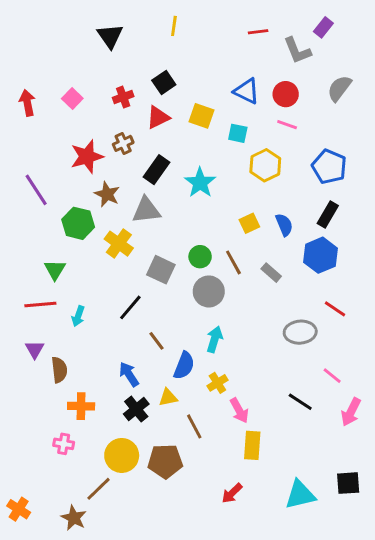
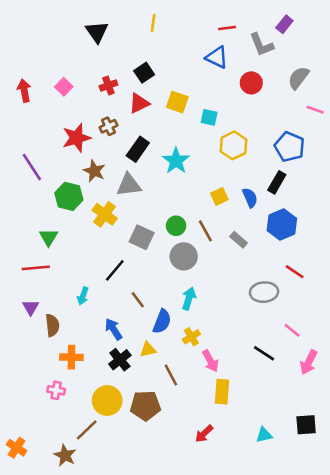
blue triangle: (246, 91) -> (217, 57), moved
pink line: (287, 125) -> (315, 110), moved
black rectangle: (328, 215) -> (277, 182), moved
cyan arrow: (78, 316) -> (83, 296), moved
cyan triangle: (300, 495) -> (264, 435), size x0.6

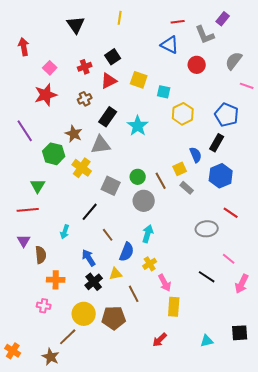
red arrow: (24, 91) -> (24, 47), moved
red star: (77, 138) -> (46, 95), moved
yellow square: (219, 196) -> (180, 169), moved

